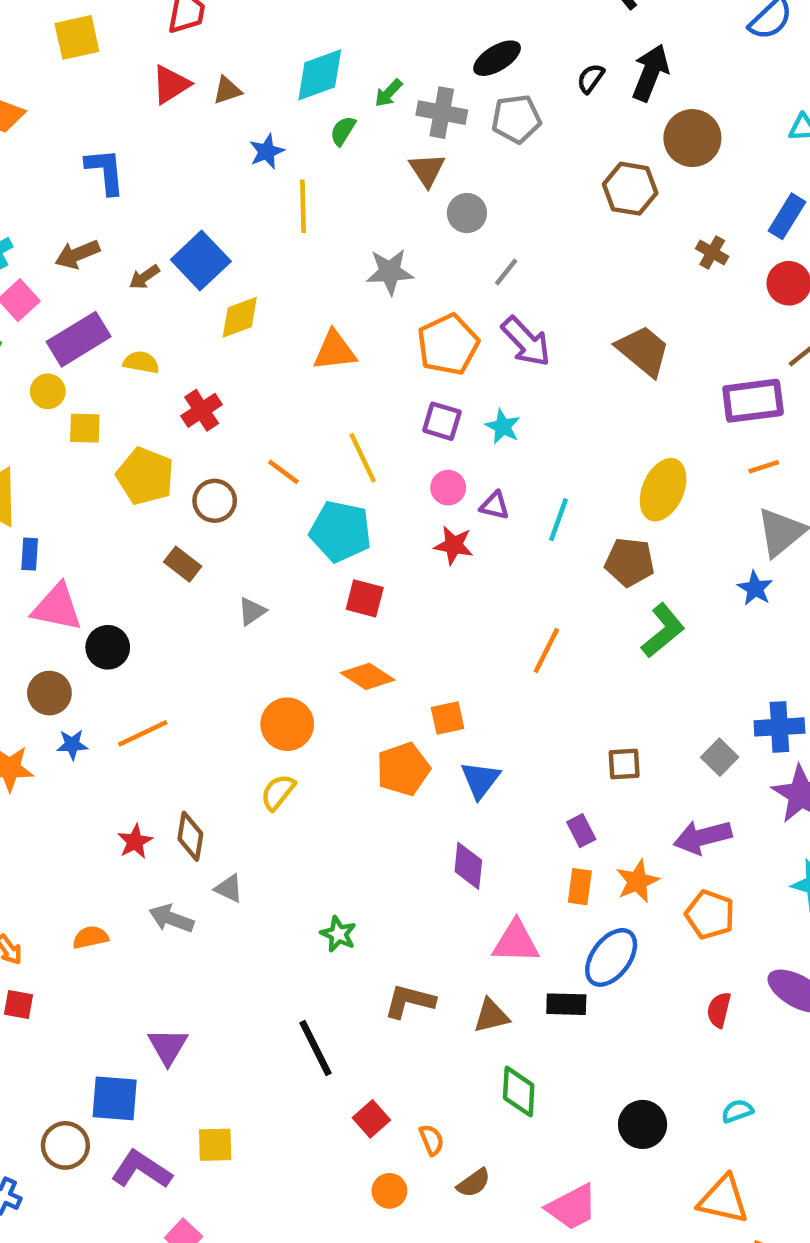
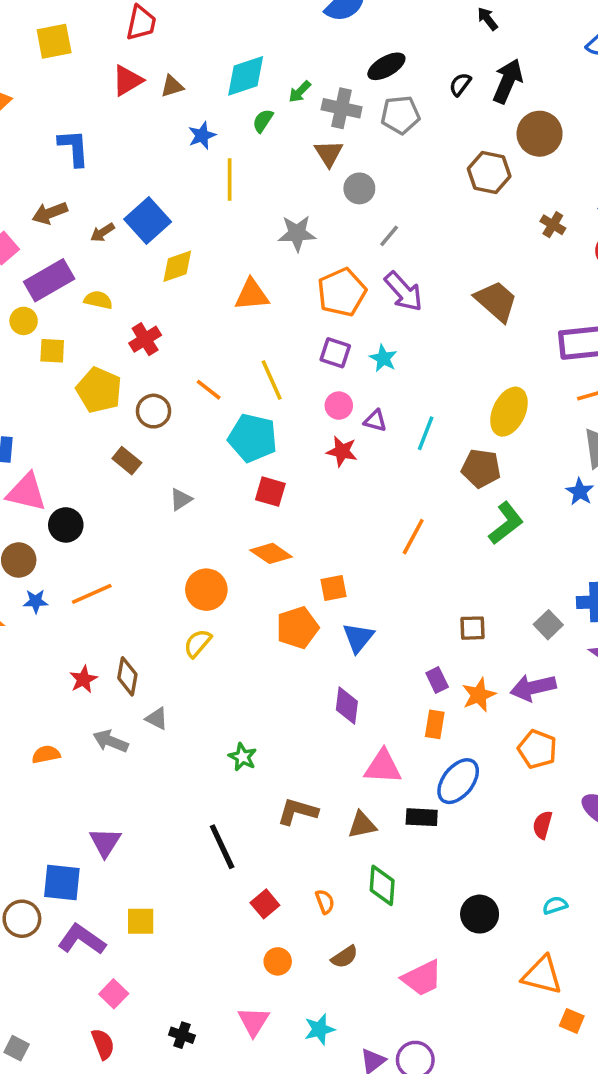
orange star: (637, 881) -> (479, 695), moved
orange semicircle: (432, 1140) -> (325, 902), moved

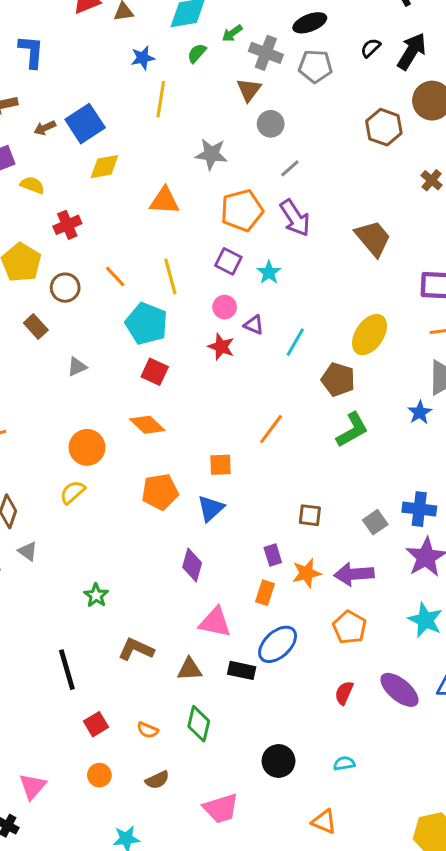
orange square: (334, 588) -> (221, 465), moved
orange semicircle: (325, 902) -> (148, 730), turned 125
orange triangle: (542, 975) -> (324, 822), size x0.7
pink triangle: (253, 1021) -> (32, 786), moved

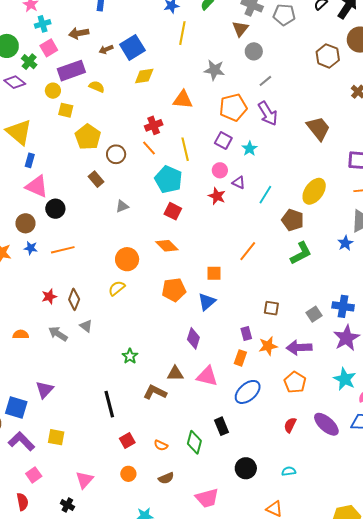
red cross: (67, 225) -> (154, 125), moved
brown triangle: (190, 669) -> (175, 374), moved
black rectangle: (242, 670) -> (221, 426), moved, turned 54

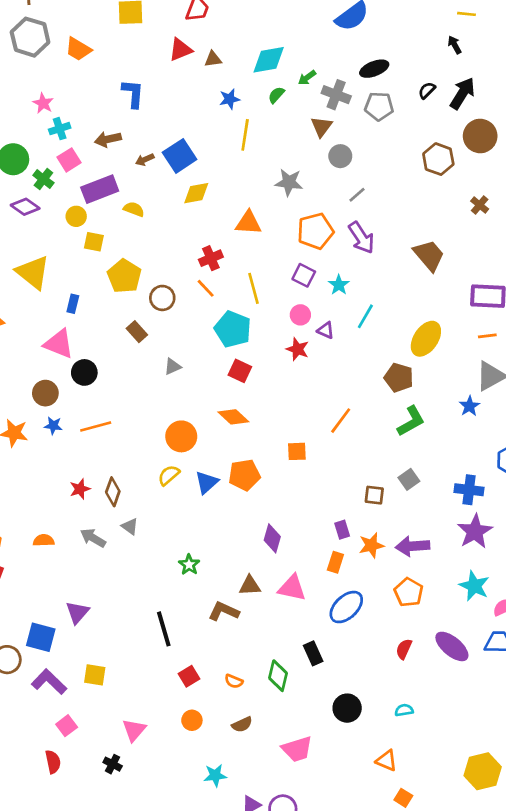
blue rectangle: (30, 160) -> (73, 304), moved
cyan line: (265, 195) -> (365, 316), moved
blue triangle: (207, 302) -> (207, 482), moved
gray square: (314, 314) -> (409, 479), moved

